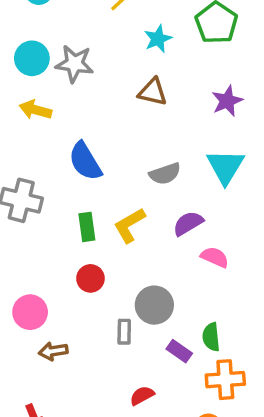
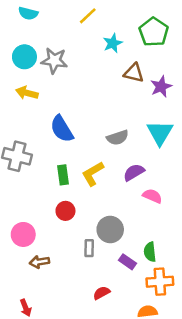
brown triangle: (153, 92) -> (134, 73), moved

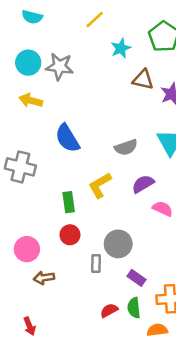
green rectangle: (63, 175) -> (69, 202), moved
red circle: (65, 211) -> (70, 235), moved
green semicircle: (150, 252) -> (134, 308), moved

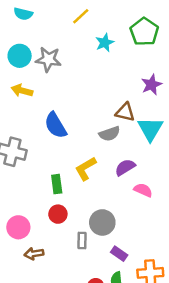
brown triangle: (143, 80) -> (125, 112), moved

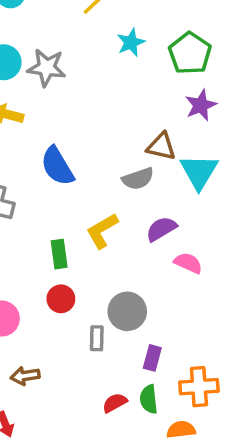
green pentagon: (144, 32) -> (190, 53), moved
brown arrow: (34, 254) -> (25, 376), moved
purple rectangle: (119, 254) -> (152, 358), turned 70

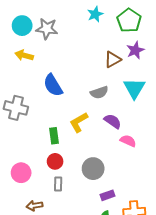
brown triangle: (161, 146) -> (113, 60), moved, turned -42
purple semicircle: (161, 229) -> (113, 121), turned 66
gray rectangle: (97, 338) -> (58, 184), moved
purple rectangle: (152, 358) -> (107, 195), turned 56

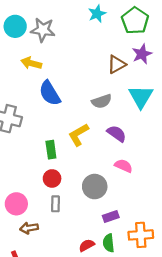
yellow arrow: (24, 55) -> (31, 63), moved
pink semicircle: (128, 141) -> (123, 166), moved
pink circle: (21, 173) -> (16, 204), moved

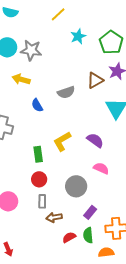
blue semicircle: (50, 93) -> (37, 105), size x0.6
gray semicircle: (102, 101) -> (66, 92), moved
purple rectangle: (111, 216) -> (90, 212), turned -32
brown arrow: (29, 228) -> (54, 217), moved

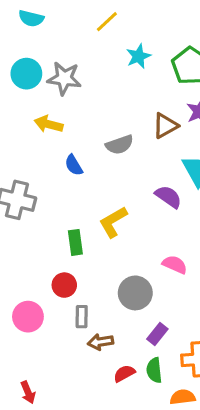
purple semicircle: (95, 140) -> (168, 197), moved
red circle: (39, 179) -> (64, 285), moved

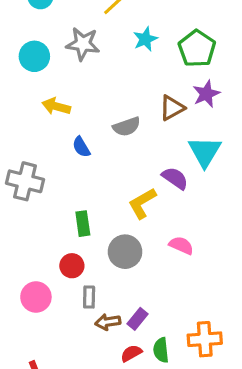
gray star: (64, 78) -> (83, 44), moved
yellow L-shape: (113, 222) -> (142, 203), moved
gray circle: (135, 293) -> (125, 252), moved
purple rectangle: (157, 334) -> (138, 319), moved

